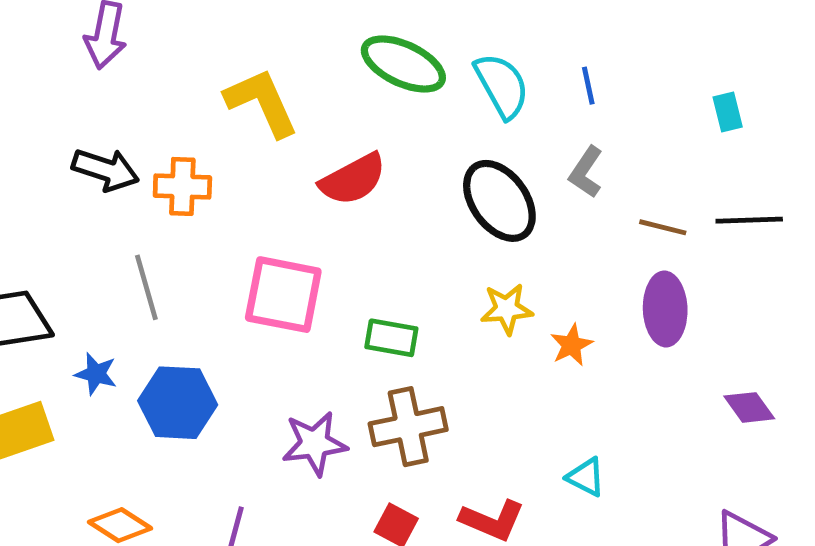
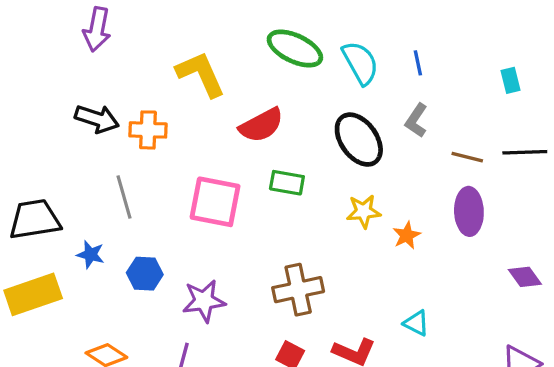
green rectangle: (391, 338) -> (287, 183), moved
blue hexagon: (178, 403) -> (145, 274), size x0.7
purple star: (315, 443) -> (204, 301), moved

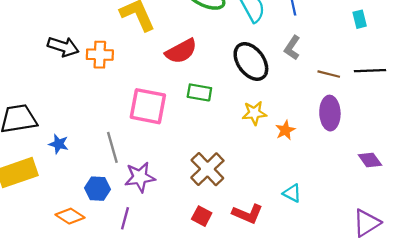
gray line: (124, 197) -> (112, 147), moved
blue hexagon: (145, 274) -> (98, 189), moved
brown cross: (298, 290) -> (207, 169), turned -32

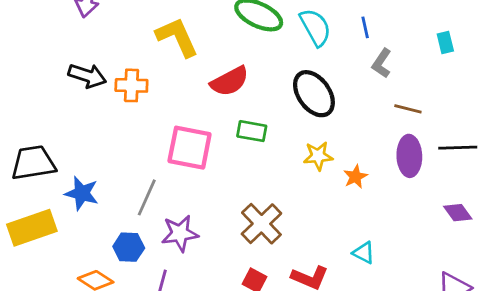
gray L-shape: (292, 48) -> (382, 63), moved
black line: (370, 71) -> (458, 148), moved
blue star: (59, 144) -> (82, 193), size x1.4
gray line: (112, 147) -> (147, 197), turned 40

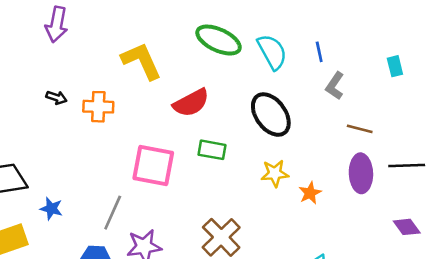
black arrow: (87, 76) -> (57, 98), size x0.6
blue star: (82, 193) -> (51, 209), size x0.7

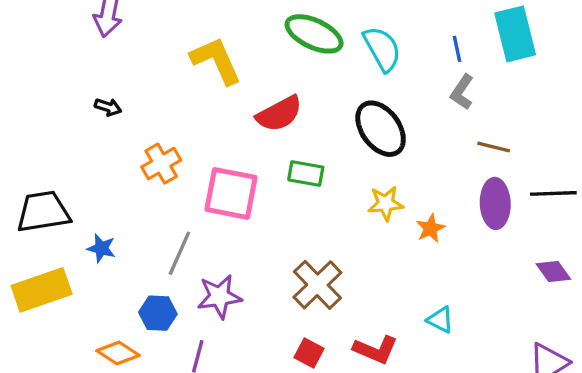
blue line: (319, 52) -> (457, 49), moved
cyan rectangle: (395, 66) -> (515, 34), moved, size x2.0
orange cross: (98, 107) -> (161, 164), moved, turned -32

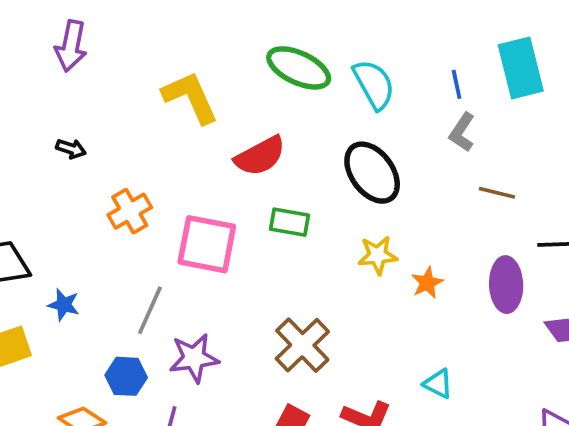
purple ellipse: (495, 203) -> (506, 285), moved

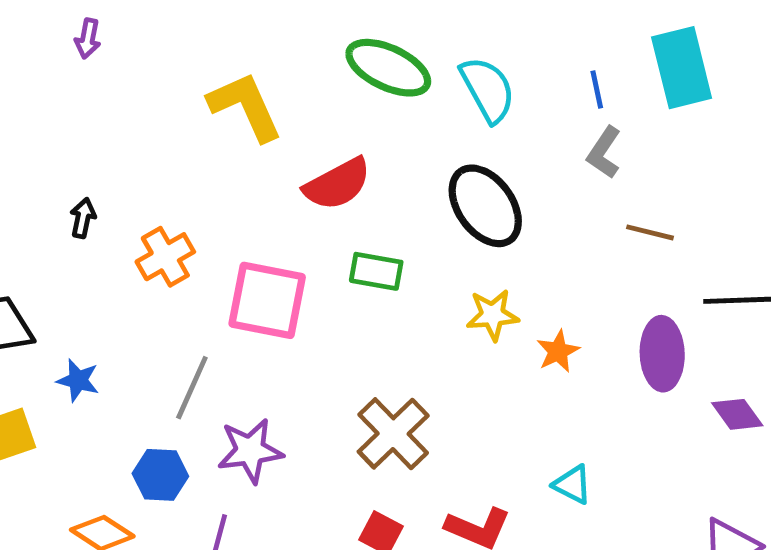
purple arrow: (71, 46) -> (88, 39), size x0.6
black arrow: (71, 149) -> (83, 218), moved, turned -96

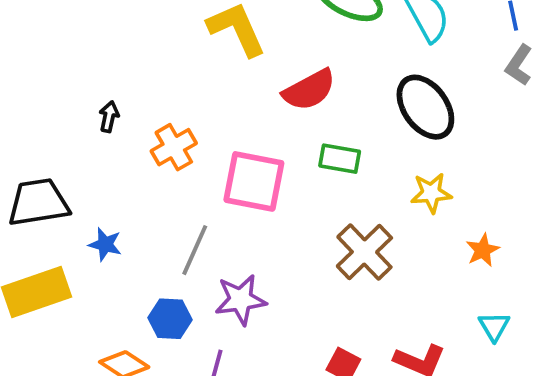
orange star: (558, 351) -> (483, 250), moved
brown cross: (393, 434) -> (364, 252), moved
cyan triangle: (572, 485) -> (494, 326), turned 32

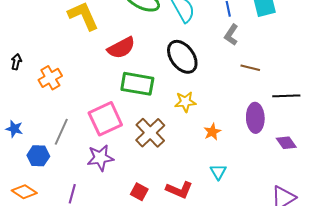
green rectangle: (340, 159) -> (137, 84), size x1.5
pink square: (254, 181) -> (105, 119), moved, turned -36
purple star: (241, 300) -> (100, 158), moved
blue hexagon: (170, 319) -> (38, 156), moved

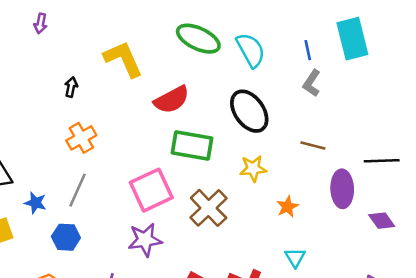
black arrow: (16, 62) -> (71, 87), moved
brown line: (250, 68) -> (313, 146), moved
gray line: (61, 132) -> (77, 190), moved

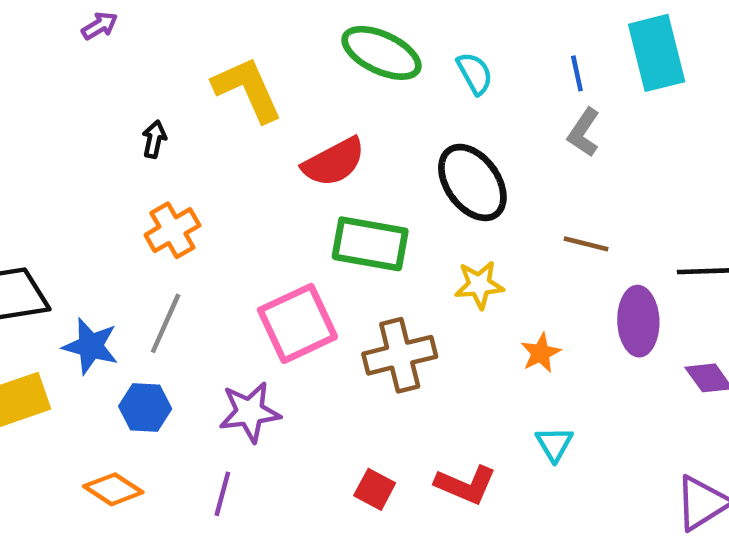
purple arrow: (41, 23) -> (100, 26), turned -132
cyan semicircle: (251, 50) -> (475, 73), size x0.7
blue star: (35, 203) -> (91, 346), size x1.4
brown cross: (209, 208) -> (400, 355), turned 30
purple star: (145, 240) -> (250, 412), moved

